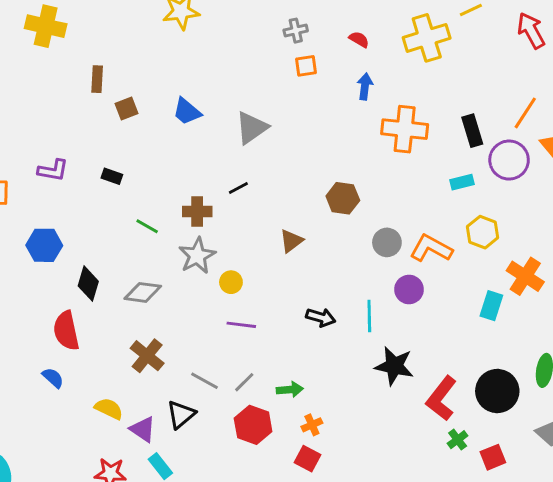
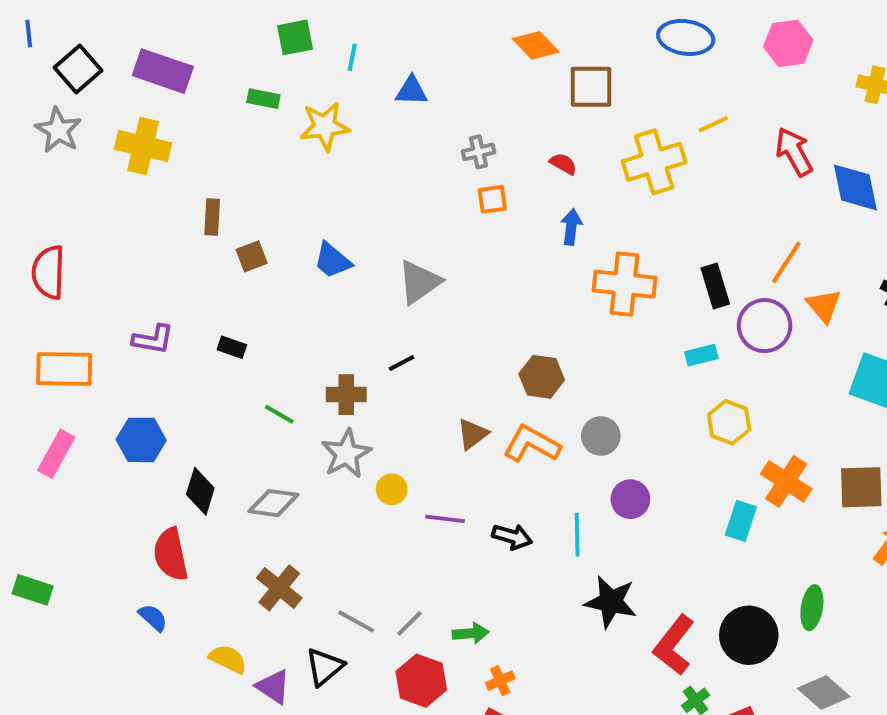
orange L-shape: (431, 248) -> (532, 444), moved
purple line: (241, 325) -> (445, 519), moved

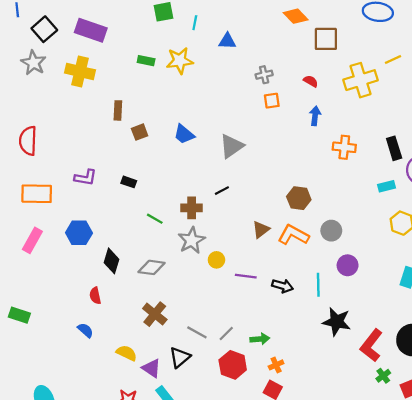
green rectangle: (263, 99) -> (146, 61), moved
orange cross: (624, 284) -> (344, 147), size x0.7
red semicircle: (171, 554) -> (95, 296), size x0.6

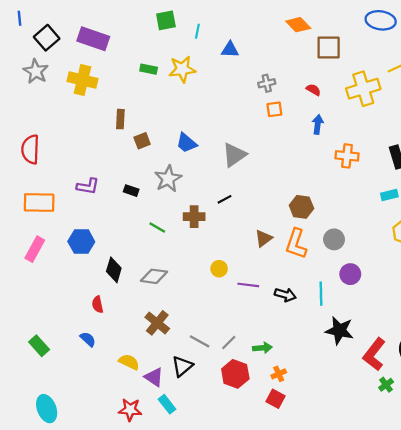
orange L-shape: (293, 235) -> (296, 244), turned -100
gray star: (192, 240) -> (168, 179), moved
green rectangle: (19, 315) -> (39, 346), moved, turned 30

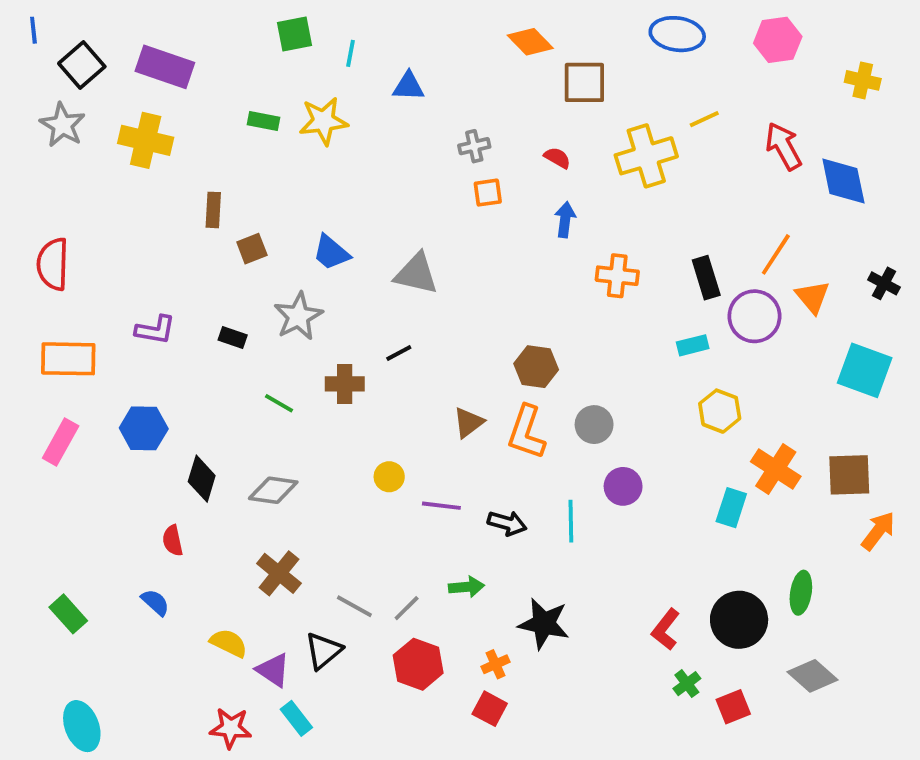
gray triangle: (234, 155) -> (416, 274), turned 48
black star: (339, 330) -> (544, 624), moved
green arrow: (262, 348) -> (466, 587), moved
red L-shape: (374, 354) -> (666, 629), size x0.7

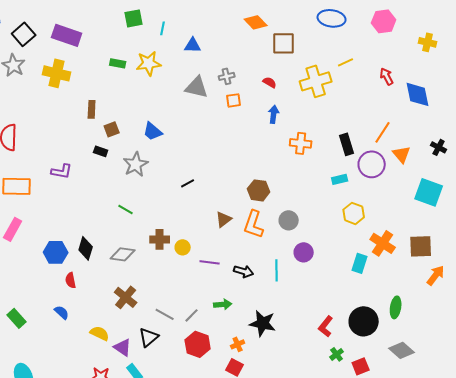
red arrow: (783, 146) -> (387, 76), size x0.7
gray triangle: (416, 274) -> (197, 87), moved
black rectangle: (233, 338) -> (101, 151), moved
brown cross: (345, 384) -> (160, 239), moved
blue hexagon: (144, 428) -> (56, 252), moved

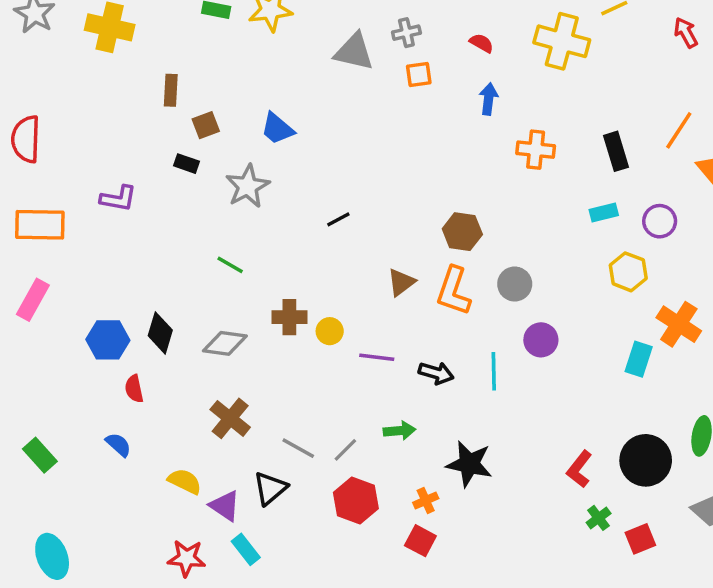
yellow cross: (316, 81) -> (562, 41), turned 32
purple circle: (372, 164) -> (660, 221), moved, size x0.7

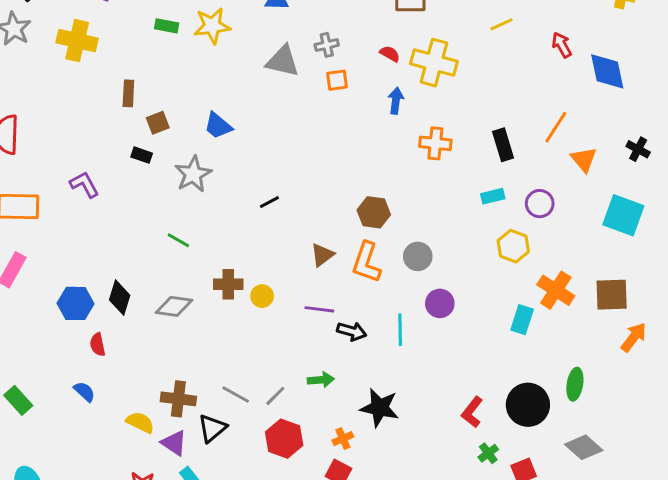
yellow cross: (562, 41) -> (434, 63), moved
purple L-shape: (118, 198) -> (84, 184), turned -128
purple line: (377, 357) -> (319, 309), moved
brown cross: (230, 418) -> (178, 399), moved, turned -32

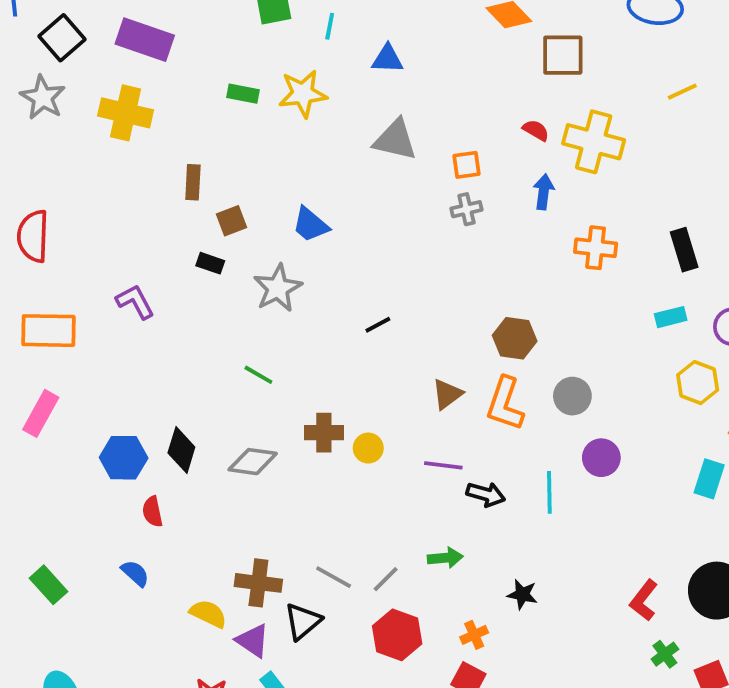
gray cross: (327, 45) -> (466, 209), moved
black star: (380, 408) -> (522, 594), size x0.6

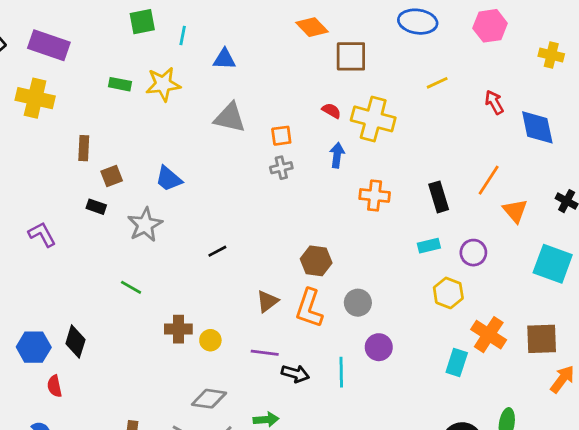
gray diamond: (253, 462) -> (209, 399), moved

